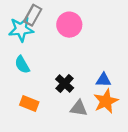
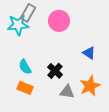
cyan semicircle: (22, 65) -> (25, 67), moved
blue triangle: (103, 80) -> (89, 53), moved, turned 32

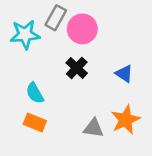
gray rectangle: (28, 13) -> (56, 18), moved
black cross: (55, 71) -> (77, 68), moved

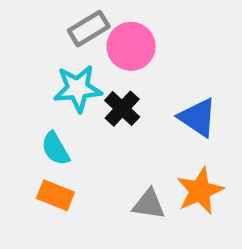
gray rectangle: (56, 18) -> (89, 29), turned 30
cyan star: (25, 34) -> (78, 89), moved
blue triangle: (124, 74) -> (198, 117), size x1.4

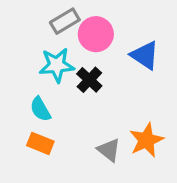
blue triangle: (198, 117) -> (145, 55), moved
gray triangle: (149, 204) -> (109, 150), turned 30

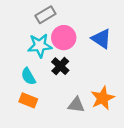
pink circle: (96, 34) -> (64, 38), moved
black cross: (89, 80) -> (60, 66), moved
gray triangle: (109, 150) -> (76, 105), turned -30

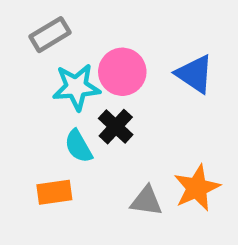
gray rectangle: (45, 15) -> (50, 35), moved
cyan semicircle: (28, 76) -> (78, 146), moved
orange rectangle: (28, 100) -> (54, 192), turned -30

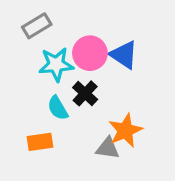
blue triangle: (195, 74) -> (124, 55), moved
orange star: (197, 188) -> (125, 131), moved

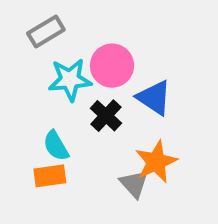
blue triangle: (124, 55) -> (154, 98), moved
cyan semicircle: (58, 108) -> (56, 146), moved
gray triangle: (108, 148) -> (134, 184), turned 40

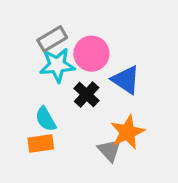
gray rectangle: (46, 32) -> (52, 39), moved

